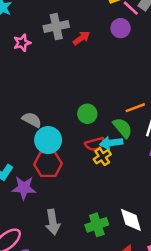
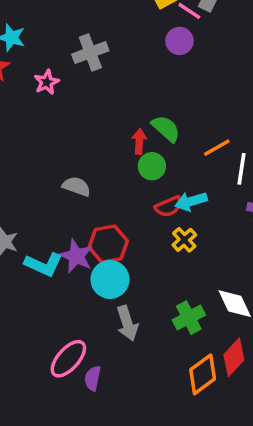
red arrow: (81, 38) -> (139, 141), moved, turned -42
green semicircle: (123, 128) -> (166, 128), moved
cyan circle: (48, 140) -> (110, 279), moved
yellow cross: (102, 157) -> (184, 240), moved
purple star: (24, 188) -> (76, 256), moved, turned 30

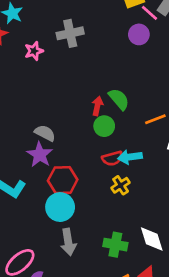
purple star: (76, 256) -> (40, 155), moved
green cross: (189, 318) -> (115, 245), turned 30

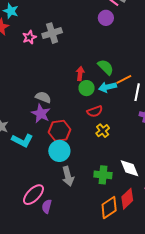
gray cross: (70, 33) -> (52, 33), moved
green semicircle: (119, 99) -> (106, 67), moved
cyan arrow: (130, 157) -> (108, 87), moved

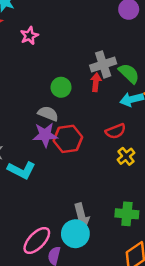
gray cross: (52, 33) -> (103, 64), moved
green circle: (87, 88) -> (61, 87), moved
purple star: (41, 114) -> (45, 135), turned -30
red hexagon: (59, 131) -> (68, 139), moved
cyan circle: (59, 151) -> (75, 234), moved

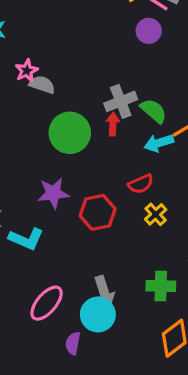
green circle: (61, 87) -> (70, 133), size x1.6
gray semicircle: (48, 114) -> (42, 85), moved
red hexagon: (68, 139) -> (98, 212), moved
pink ellipse: (37, 240) -> (47, 303), moved

